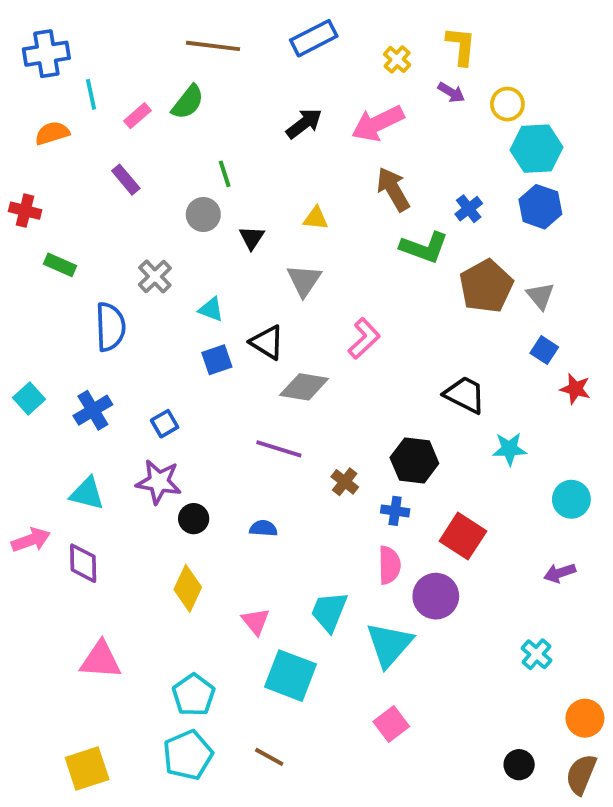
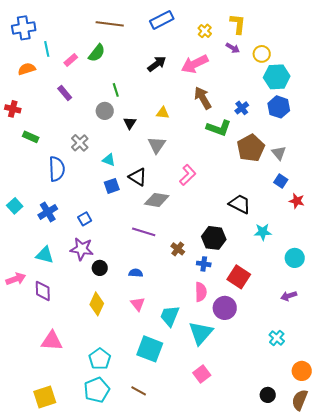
pink triangle: (256, 621) -> (138, 304), moved

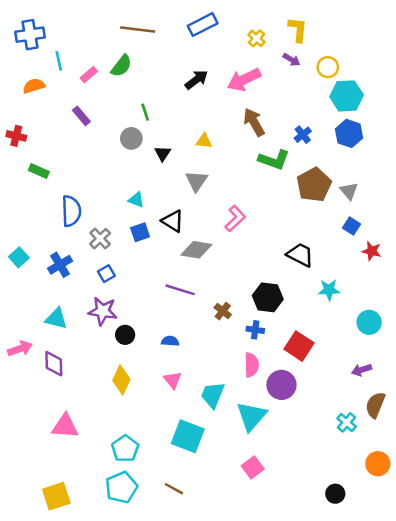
gray cross: (80, 143) -> (100, 239), moved
brown semicircle: (300, 400) -> (375, 405), moved

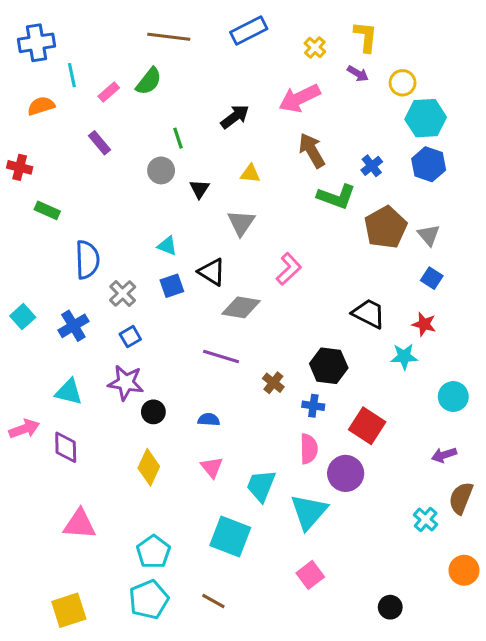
black arrow: (196, 80) -> (235, 117), moved
red star: (372, 251) -> (424, 324), moved
black circle: (335, 494) -> (390, 607), moved

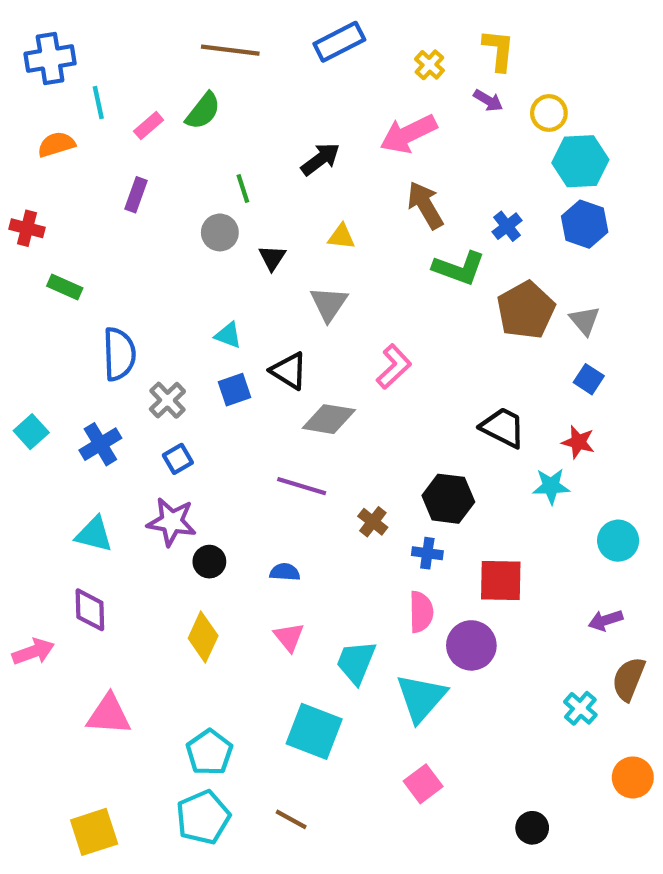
purple rectangle: (100, 143) -> (136, 195), turned 60
red square: (367, 426) -> (501, 580), turned -32
pink arrow: (24, 429) -> (33, 652), moved

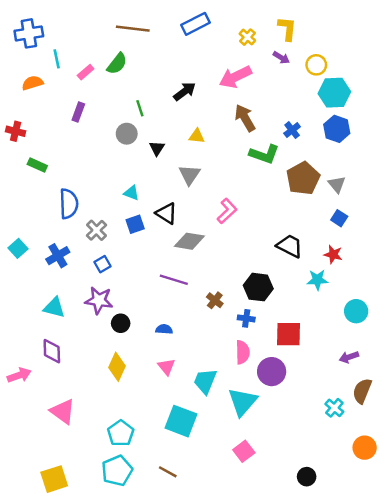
pink triangle: (109, 715) -> (63, 411), turned 32

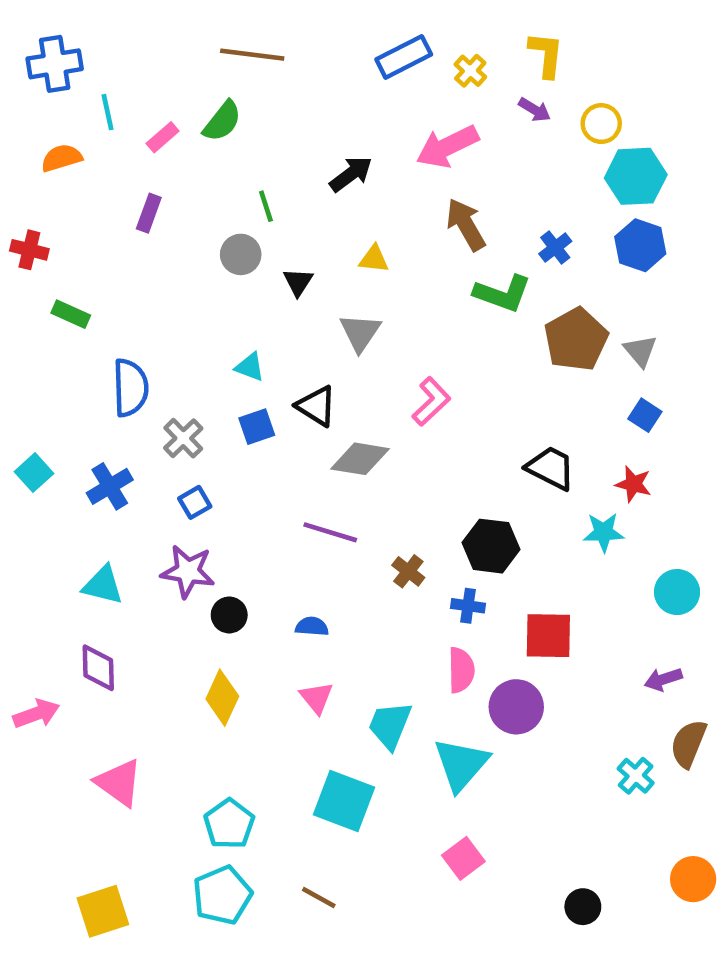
blue rectangle: (196, 24) -> (404, 57), moved
orange circle: (365, 448) -> (693, 879), moved

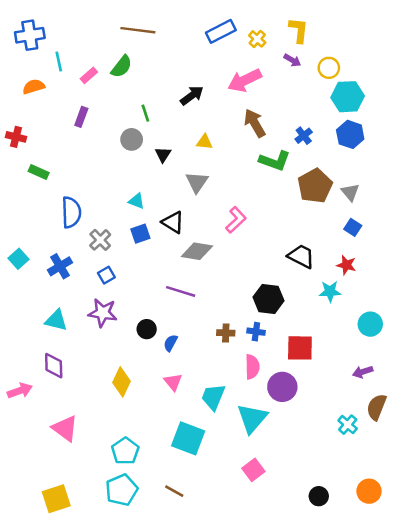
brown cross: (408, 571) -> (226, 333), moved, turned -36
black circle: (229, 615) -> (147, 329), moved
blue semicircle: (312, 626) -> (171, 343), turned -66
orange circle: (693, 879) -> (369, 491), moved

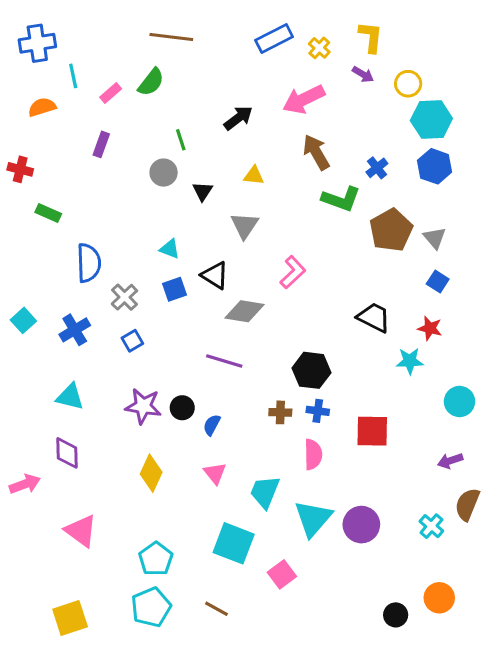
black hexagon: (269, 299) -> (312, 370), moved
purple star: (103, 313) -> (143, 406), moved
purple circle: (282, 387) -> (361, 525), moved
pink square: (253, 470) -> (282, 574), moved
orange circle: (369, 491) -> (439, 598), moved

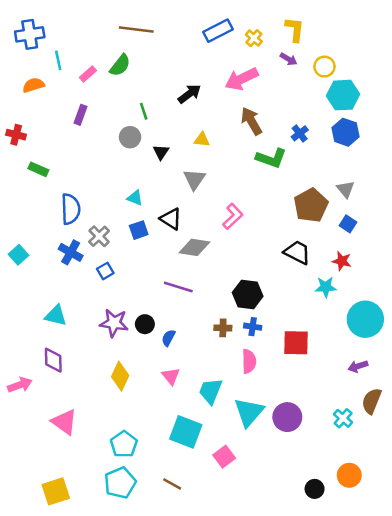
brown pentagon: (391, 230) -> (311, 205), moved
blue cross: (75, 330) -> (71, 252), moved, turned -30
cyan circle: (459, 402) -> (365, 319), size x1.5

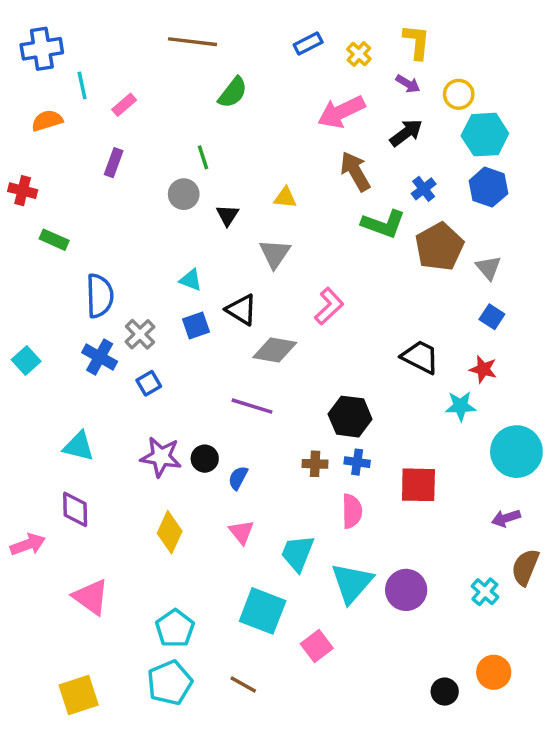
blue rectangle: (218, 31) -> (308, 43), size x0.7
green semicircle: (120, 65) -> (233, 93), moved
black arrow: (189, 94) -> (406, 133), moved
brown pentagon: (311, 205) -> (439, 247), moved

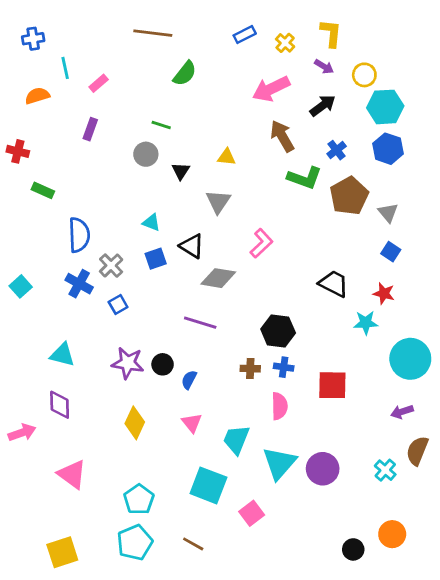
blue cross: (42, 49) -> (33, 39), size x0.7
green line: (203, 157) -> (161, 125), turned -54

